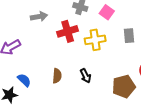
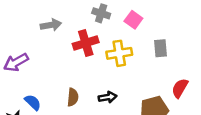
black arrow: (86, 76) -> (108, 97), turned -72

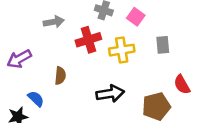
red semicircle: (180, 88) -> (182, 85), turned -60
brown semicircle: (73, 97) -> (60, 76), moved
black arrow: (108, 97) -> (110, 94), size x1.5

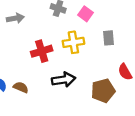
red cross: (88, 40) -> (42, 51), moved
brown semicircle: (60, 76) -> (21, 87), moved, turned -72

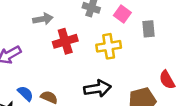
gray rectangle: (109, 38) -> (148, 29), moved
red cross: (42, 51) -> (65, 41), moved

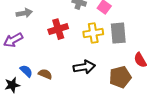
gray arrow: (43, 19) -> (24, 13), moved
gray rectangle: (148, 29) -> (118, 33), moved, size x1.5

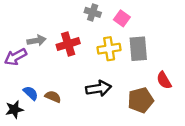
gray arrow: (24, 13) -> (37, 41), moved

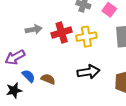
yellow cross: (109, 49) -> (86, 37), moved
purple arrow: (16, 57) -> (15, 57), moved

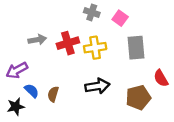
brown semicircle: (48, 79) -> (53, 94), turned -96

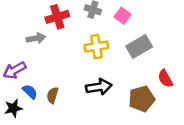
red cross: (68, 43) -> (57, 17), moved
gray rectangle: (136, 48) -> (139, 47), turned 65

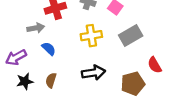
blue semicircle: (30, 92) -> (49, 49), moved
black star: (13, 108) -> (25, 81), moved

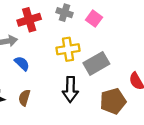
gray rectangle: (131, 36) -> (96, 63), moved
black arrow: (94, 73) -> (70, 89), turned 100

